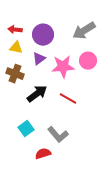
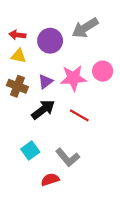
gray arrow: (84, 31) -> (85, 28), moved
purple triangle: (39, 59) -> (45, 82), moved

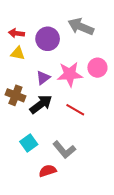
gray arrow: (85, 28) -> (81, 27), turned 55
brown cross: (17, 86) -> (15, 95), moved

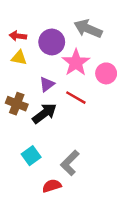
pink star: (70, 74) -> (76, 63), moved, turned -30
red line: (75, 110) -> (76, 98), moved
gray L-shape: (64, 150) -> (70, 163), turned 85

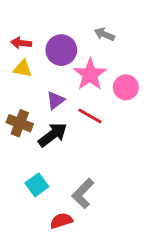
gray arrow: (88, 29) -> (104, 34), size x0.6

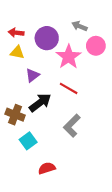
pink circle: (126, 87) -> (96, 46), moved
purple triangle: (56, 100) -> (33, 75), moved
brown cross: (20, 123) -> (15, 115), moved
gray L-shape: (83, 193) -> (72, 126), moved

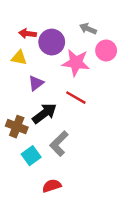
red arrow: (16, 33) -> (28, 34), moved
pink star: (69, 57) -> (76, 63), turned -30
gray L-shape: (72, 126) -> (59, 144), moved

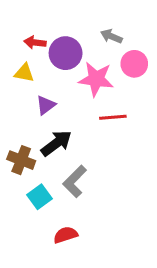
red line: (76, 98) -> (113, 117), moved, turned -35

